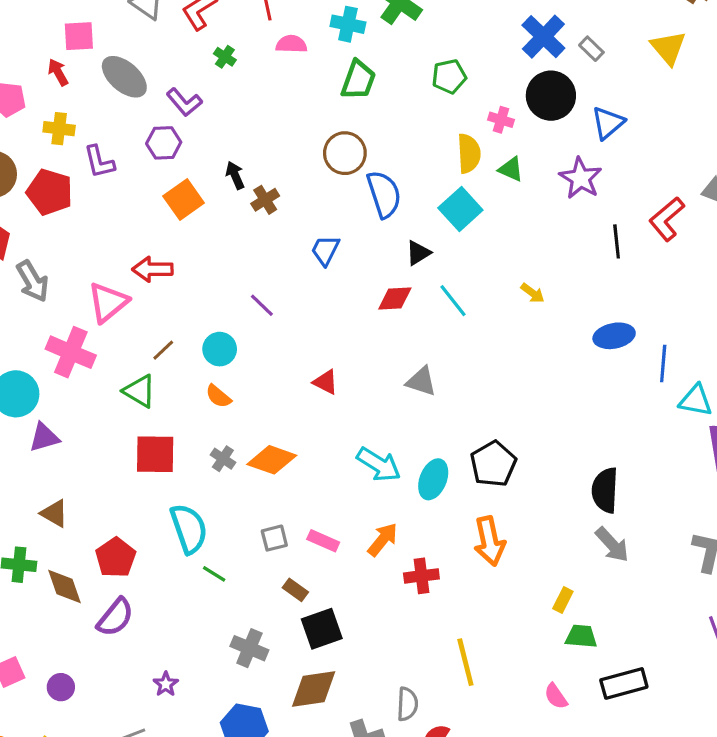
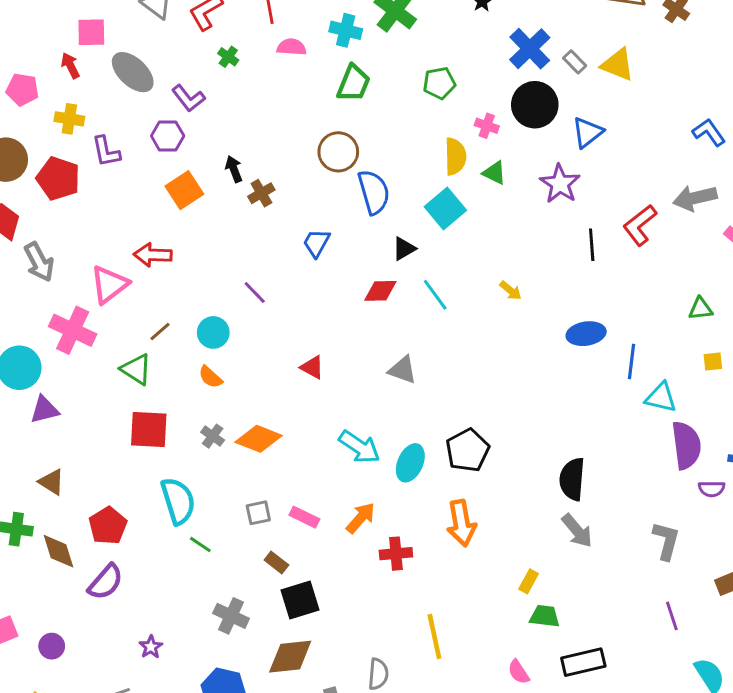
yellow triangle: (668, 48) -> (618, 65), moved, turned -30

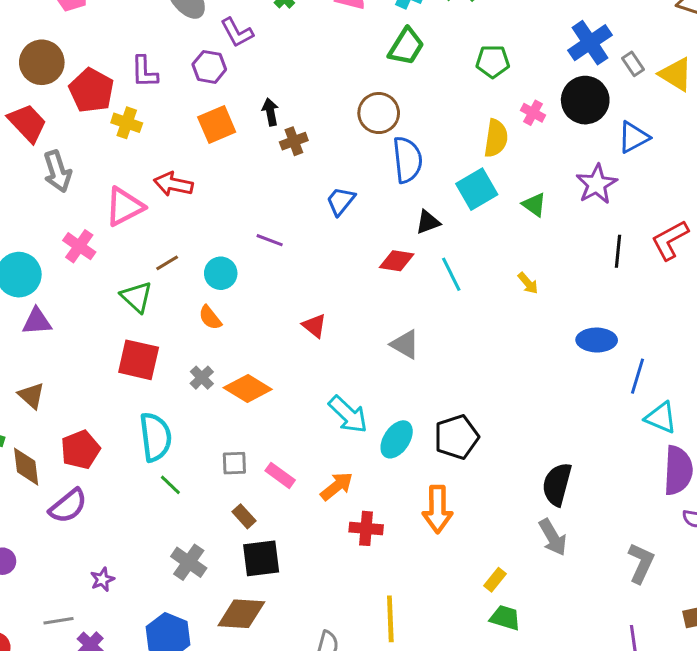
yellow cross: (69, 119) -> (127, 123), moved
green triangle: (494, 173) -> (534, 205), moved
purple line: (255, 293) -> (270, 240), turned -35
pink cross: (73, 330) -> (79, 246), size x0.7

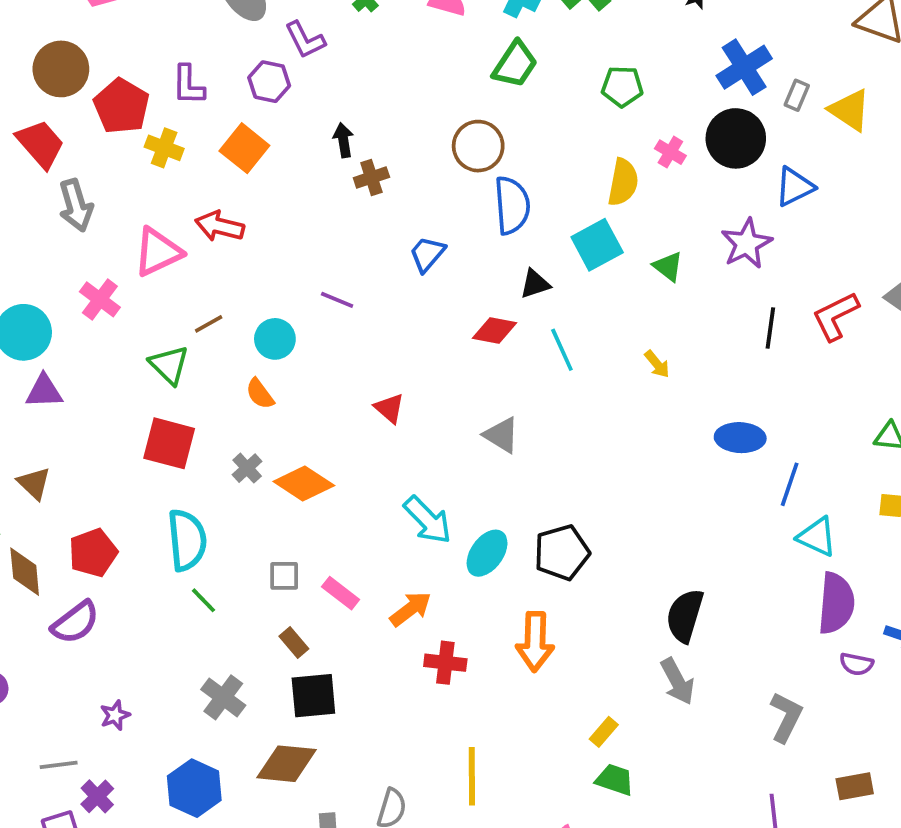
gray rectangle: (633, 64) -> (797, 95), turned 55
orange square: (217, 124) -> (244, 148), moved, turned -30

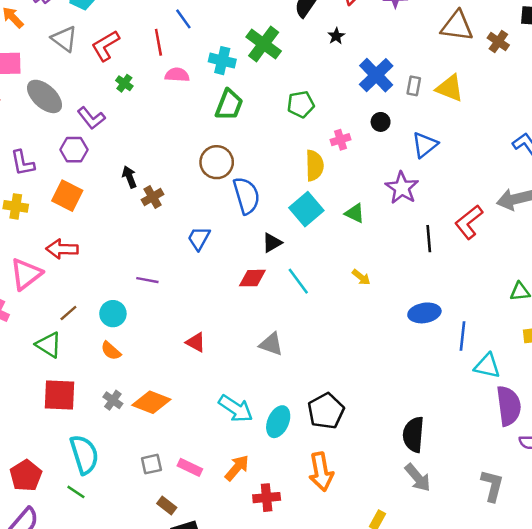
black circle: (736, 138) -> (381, 122), size x0.5
pink cross: (670, 152) -> (341, 140), turned -36
green line: (203, 600) -> (76, 492), moved

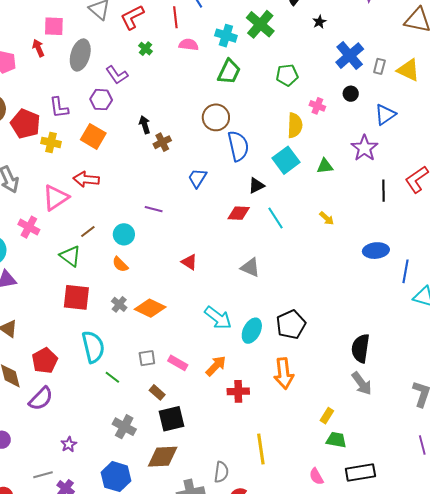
gray ellipse: (45, 96) -> (80, 55), turned 60
pink cross: (341, 140) -> (317, 106), turned 35
green triangle: (355, 213) -> (325, 166), turned -36
green line: (76, 492) -> (112, 377), moved

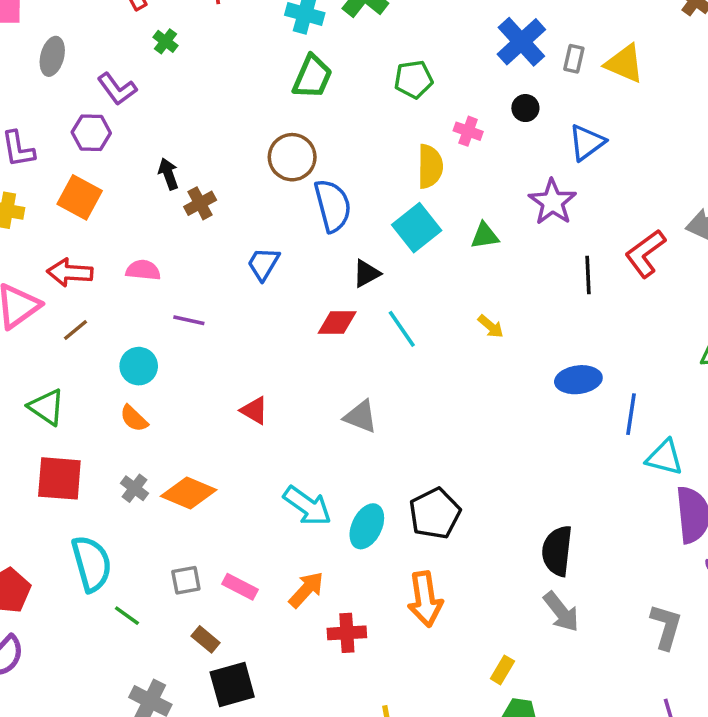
pink semicircle: (189, 45) -> (143, 270), moved
gray ellipse: (80, 55) -> (52, 56), size x0.7
brown line: (88, 231) -> (76, 330), moved

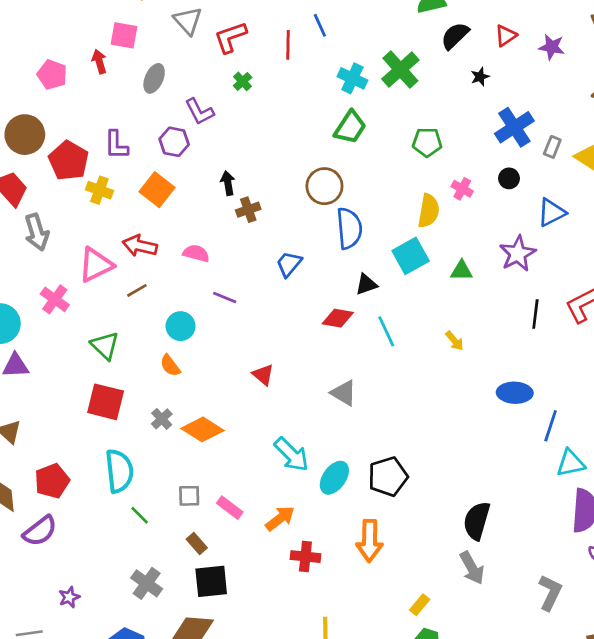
cyan triangle: (665, 457) -> (571, 463), turned -36

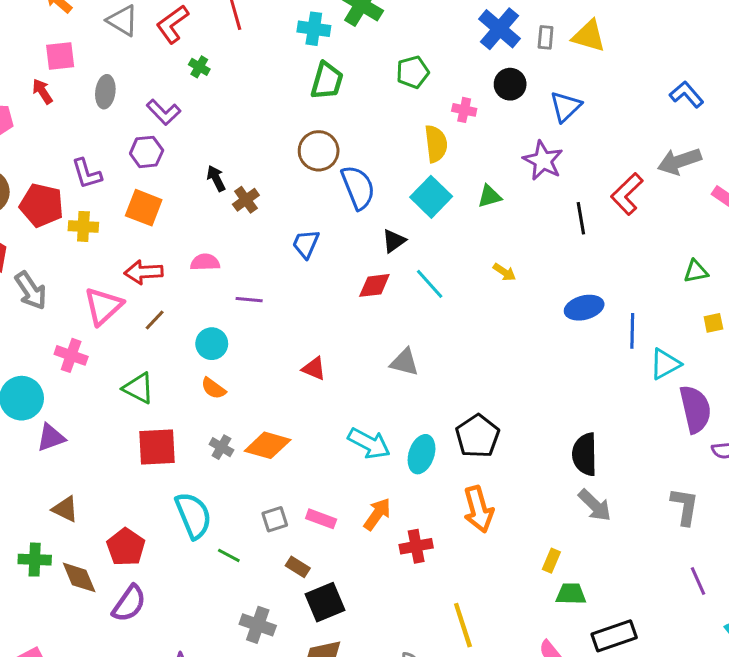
black circle: (509, 178) -> (510, 84), size x1.4

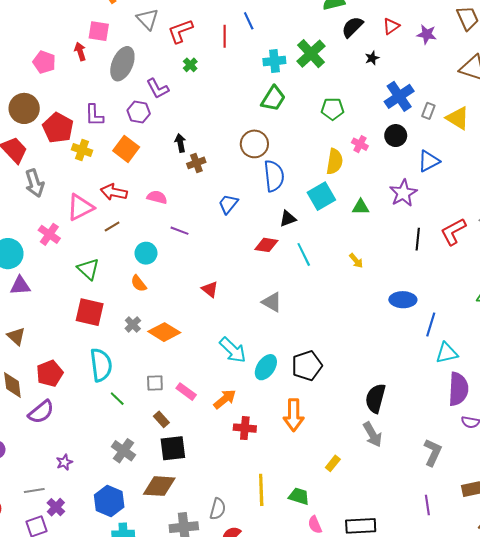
cyan cross: (314, 29) -> (274, 61), turned -30
gray ellipse: (105, 92) -> (122, 64), size x1.5
green trapezoid: (571, 594) -> (299, 496), moved

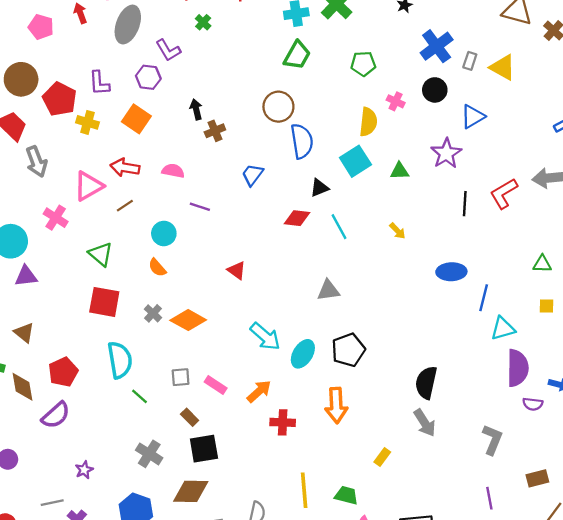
gray triangle: (272, 302) -> (328, 290), moved, turned -35

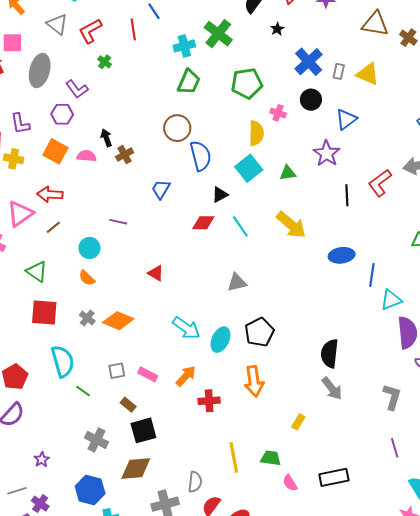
green pentagon: (363, 64) -> (247, 83), size x1.4
pink semicircle: (173, 171) -> (87, 156), moved
yellow arrow: (397, 231) -> (291, 225), size x2.0

